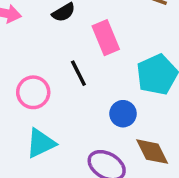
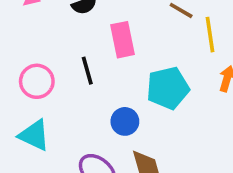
cyan triangle: (41, 143) -> (34, 135), turned 40

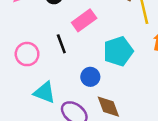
pink rectangle: (123, 40) -> (84, 20), turned 70
cyan triangle: (34, 135) -> (44, 93), moved

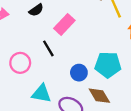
cyan pentagon: (118, 51) -> (108, 65), moved, turned 30

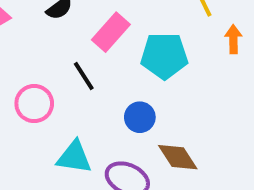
cyan pentagon: (108, 65) -> (164, 56), moved

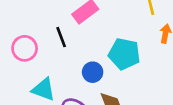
cyan pentagon: (164, 56) -> (124, 54), moved

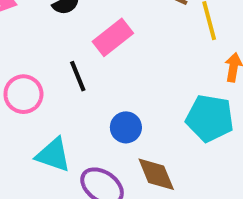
cyan pentagon: (124, 54) -> (210, 118), moved

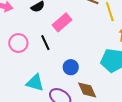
pink circle: (23, 94) -> (18, 43), moved

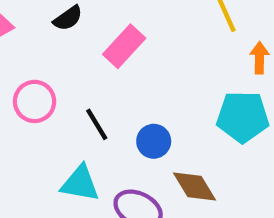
black line: (45, 43) -> (97, 124), moved

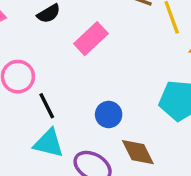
black line: (97, 124) -> (47, 106), moved

